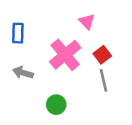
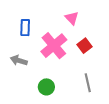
blue rectangle: (18, 33) -> (25, 28), moved
gray line: (103, 80) -> (88, 83), moved

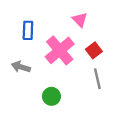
gray line: (88, 83) -> (97, 79), moved

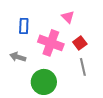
pink cross: (60, 50) -> (51, 43), turned -30
green circle: (51, 96) -> (44, 82), size x1.6

